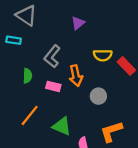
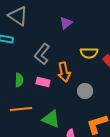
green semicircle: (27, 76) -> (19, 80), moved
orange line: (30, 115) -> (21, 109), turned 45

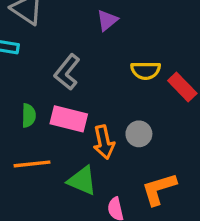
orange arrow: (64, 72) -> (104, 142), moved
pink rectangle: (43, 82) -> (69, 119), size x1.5

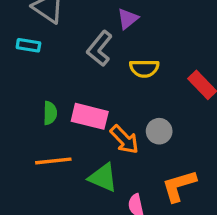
yellow semicircle: (146, 70) -> (144, 68), moved
gray L-shape: (67, 72) -> (100, 49), moved
orange arrow: (104, 142) -> (124, 139), turned -32

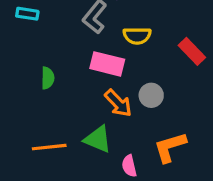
pink rectangle: (90, 116) -> (107, 64), moved
orange line: (53, 161) -> (49, 147), moved

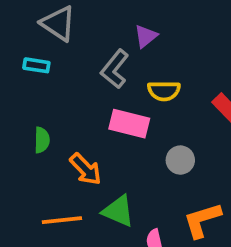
green semicircle: (48, 78) -> (42, 140), moved
orange arrow: (118, 103) -> (86, 169), moved

